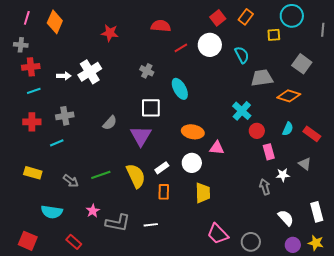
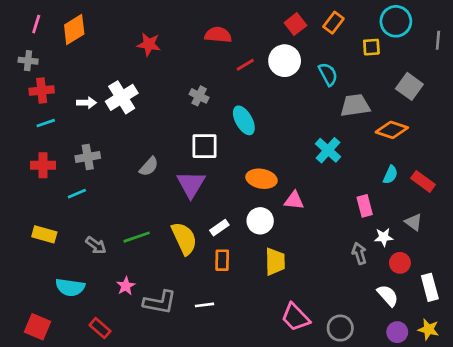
orange diamond: (55, 22) -> (74, 29), turned 35
red circle: (257, 131) -> (400, 263), moved

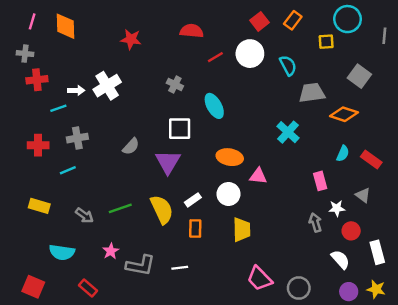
orange diamond: (74, 29) -> (65, 26), turned -60
cyan line: (46, 123) -> (58, 108), moved

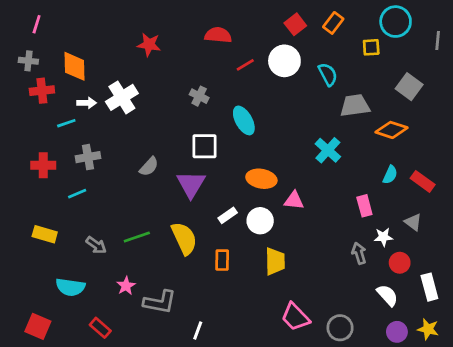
orange diamond: (65, 26) -> (74, 66), moved
white rectangle: (193, 200) -> (228, 215), moved
white line: (180, 268) -> (198, 330), moved, turned -63

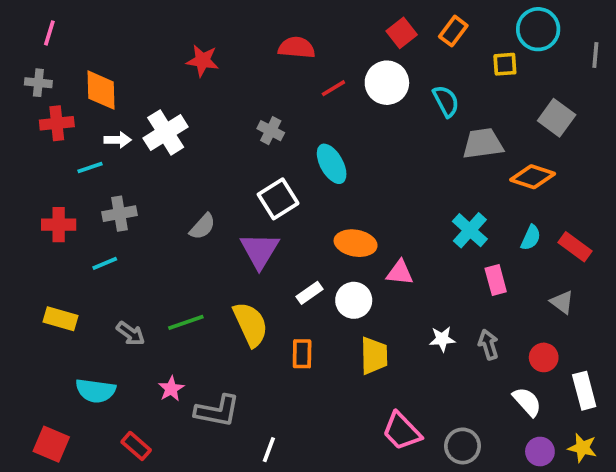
white square: (205, 146) -> (278, 199), turned -32
cyan cross: (328, 150) -> (470, 230), moved
white star: (383, 237) -> (442, 339), moved

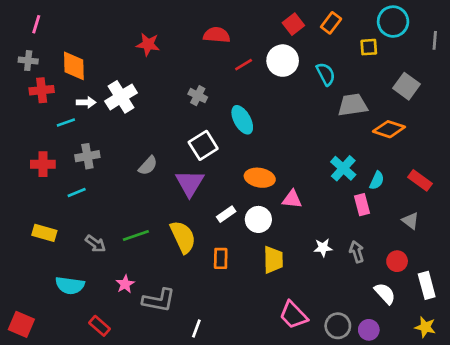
cyan semicircle: (531, 238) -> (377, 180), moved
red square: (51, 444) -> (21, 324), moved
purple circle: (540, 452) -> (369, 330), moved

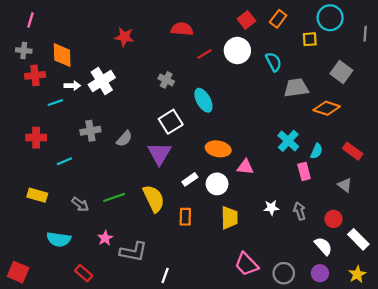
gray cross: (87, 156) -> (90, 131), moved
white rectangle: (427, 285) -> (358, 239), turned -30
yellow star: (425, 327) -> (357, 274), turned 30
purple circle: (369, 330) -> (320, 273), moved

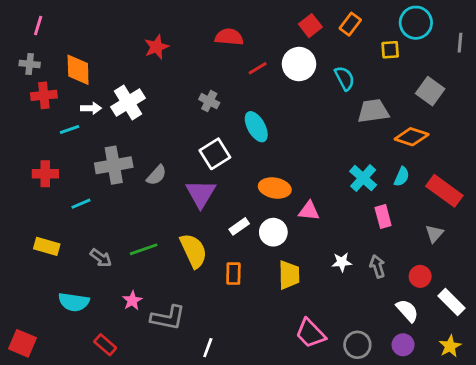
red star: (124, 37) -> (156, 47), turned -30
gray cross: (90, 131) -> (114, 165), size x1.4
cyan semicircle: (317, 151) -> (402, 177), moved
red rectangle: (353, 151) -> (444, 191), size x1.4
gray triangle: (345, 185) -> (434, 234), turned 35

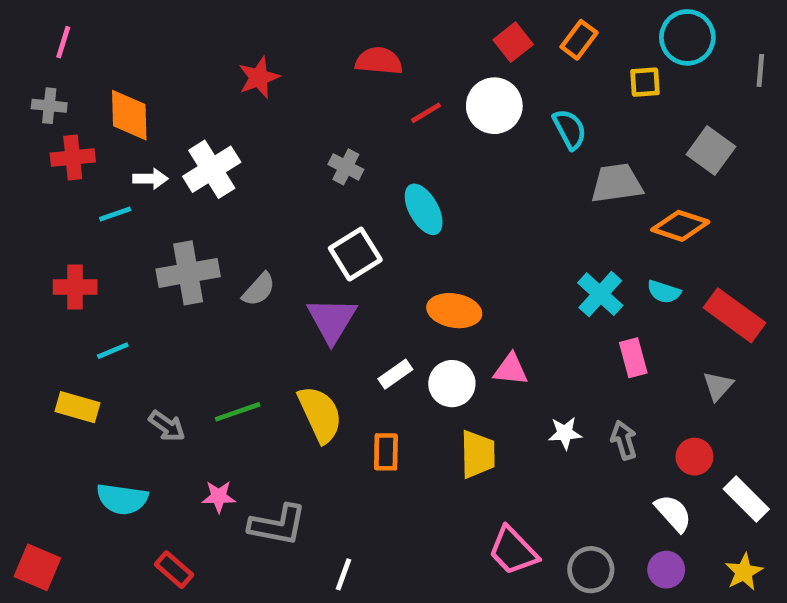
cyan semicircle: (402, 177) -> (664, 292), turned 84
cyan line: (81, 204) -> (113, 351), moved
pink triangle: (309, 211) -> (511, 369), moved
pink star: (132, 301) -> (219, 497), turned 30

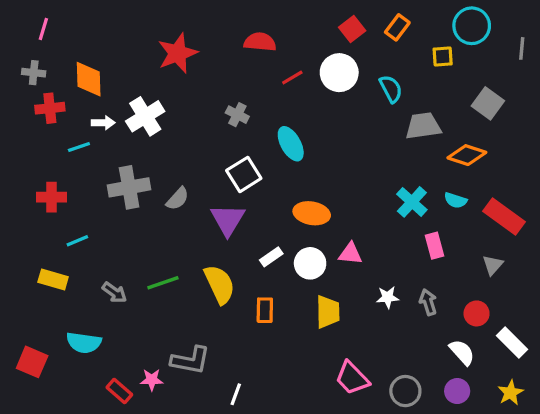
red star: (259, 77) -> (178, 53), size x1.4
pink star: (219, 497) -> (152, 380), moved
red square: (37, 567) -> (32, 362), moved

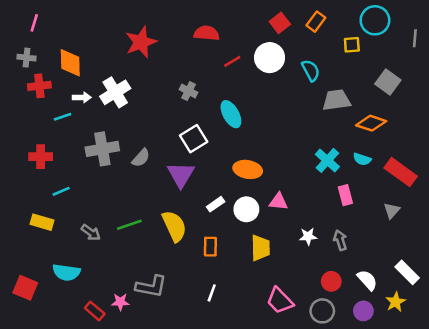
red circle: (477, 313) -> (331, 281), moved
yellow star: (510, 393) -> (396, 302), moved
white line: (236, 394) -> (212, 293), moved

